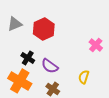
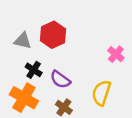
gray triangle: (15, 24) -> (23, 41), moved, turned 35
yellow semicircle: (84, 77) -> (101, 93), size x1.5

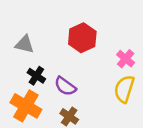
red hexagon: (53, 35) -> (82, 38), moved
yellow semicircle: (101, 93) -> (124, 89), moved

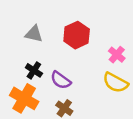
gray triangle: (25, 44) -> (34, 34), moved
yellow semicircle: (124, 89) -> (115, 83), turned -80

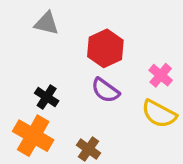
gray triangle: (34, 34) -> (47, 23), moved
purple semicircle: (61, 80) -> (105, 90), moved

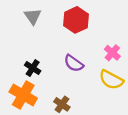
gray triangle: (47, 23) -> (33, 16), turned 42
red hexagon: (105, 48) -> (76, 20), moved

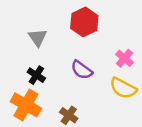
gray triangle: (33, 16) -> (38, 38), moved

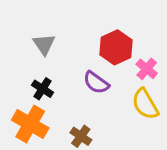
red hexagon: (84, 22) -> (116, 47), moved
yellow semicircle: (123, 88) -> (145, 104), turned 32

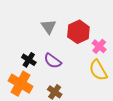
gray triangle: (44, 44) -> (48, 27), moved
purple semicircle: (96, 83) -> (53, 61), moved

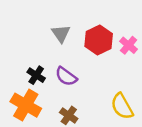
pink cross: (99, 46) -> (129, 45), moved
yellow semicircle: (98, 70) -> (122, 106), moved

